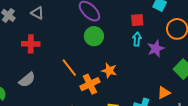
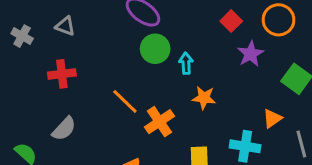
red square: (137, 20) -> (231, 21), moved, turned -32
cyan arrow: (137, 39) -> (186, 63), moved
orange star: (109, 71) -> (204, 98), moved

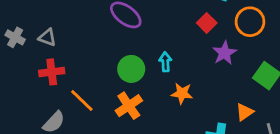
gray triangle: (65, 26) -> (47, 37), moved
green circle: (155, 49) -> (131, 69), moved
orange line: (125, 101) -> (82, 100), moved
orange cross: (159, 122) -> (129, 106), moved

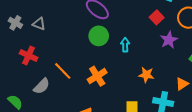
green circle: (131, 69) -> (99, 36), moved
red cross: (52, 72) -> (29, 55), moved, turned 30
orange star: (182, 93) -> (146, 75), moved

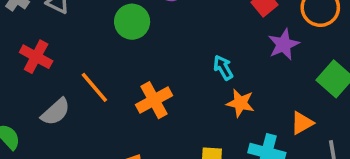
green circle: (99, 36) -> (132, 22), moved
cyan arrow: (125, 45) -> (223, 68), moved, turned -32

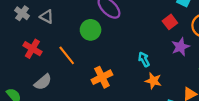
orange line: (94, 87) -> (67, 55), moved

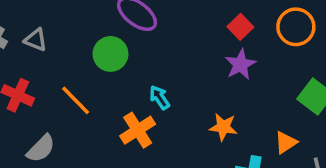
purple star: (180, 47) -> (240, 64), moved
cyan arrow: (144, 59) -> (160, 98), moved

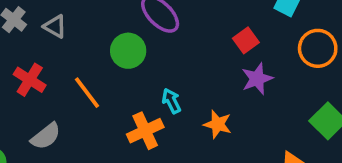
red square: (240, 27) -> (246, 40), moved
orange star: (223, 127) -> (218, 124), moved

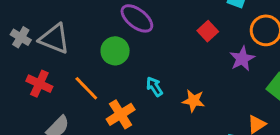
gray triangle: (55, 27) -> (54, 39), size x1.6
purple star: (257, 79) -> (242, 59), moved
orange cross: (145, 131) -> (121, 114), moved

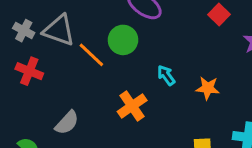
red cross: (39, 84) -> (29, 71), moved
orange line: (86, 88) -> (91, 55), moved

